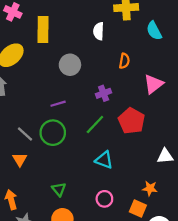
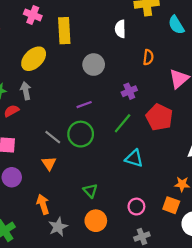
pink circle: (104, 199) -> (136, 207), moved

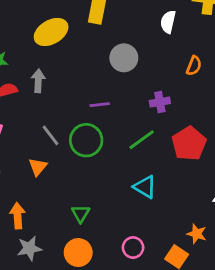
gray arrow: (26, 91) -> (38, 81), moved

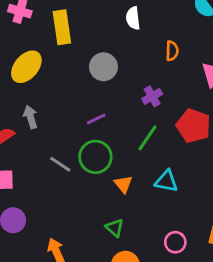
orange triangle: (38, 167) -> (123, 184), moved

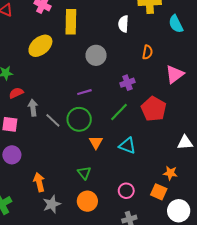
gray arrow: (31, 117) -> (33, 108), moved

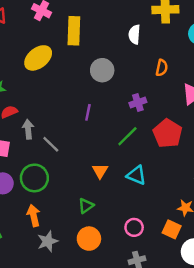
purple line: (84, 92) -> (88, 112), turned -64
green circle: (79, 119) -> (34, 178), moved
green triangle: (84, 173) -> (86, 206), turned 32

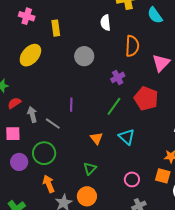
yellow rectangle: (74, 31) -> (56, 28), size x0.7
orange semicircle: (162, 68) -> (132, 46), size x1.5
purple line: (88, 112) -> (71, 105), moved
cyan triangle: (136, 175) -> (127, 137), turned 30
orange circle: (89, 239) -> (87, 196), moved

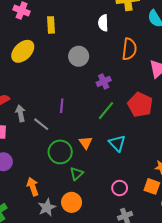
purple cross: (118, 77) -> (104, 81), moved
green circle: (44, 153) -> (60, 152), moved

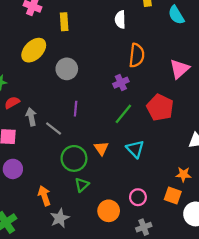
orange semicircle: (129, 49) -> (137, 55), moved
gray circle: (79, 56) -> (67, 69), moved
green triangle: (77, 174) -> (82, 185), moved
orange circle: (72, 202) -> (109, 211), moved

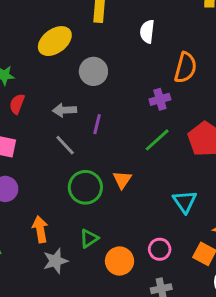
white semicircle: (120, 20) -> (147, 31), moved
red semicircle: (12, 103) -> (17, 104), turned -48
gray arrow: (31, 117) -> (65, 110), moved, turned -90
cyan triangle: (135, 149) -> (185, 202), moved
green triangle: (82, 185) -> (89, 238), moved

